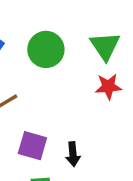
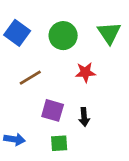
red star: (108, 87) -> (85, 72), moved

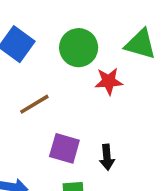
green triangle: (109, 33) -> (140, 44), turned -40
red star: (85, 72) -> (109, 81), moved

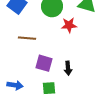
brown line: (34, 104) -> (27, 38), turned 36

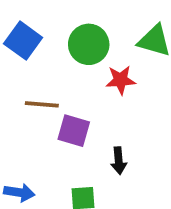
purple square: (44, 63) -> (74, 131), moved

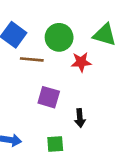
brown line: (42, 104) -> (32, 59), moved

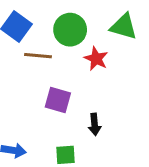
red star: (81, 62) -> (96, 59), turned 30

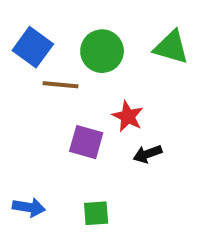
red star: (96, 59) -> (128, 116), moved
black arrow: (95, 124) -> (147, 154), moved, turned 75

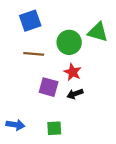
blue square: (33, 47) -> (30, 21), moved, turned 35
green circle: (102, 51) -> (69, 42), moved
black arrow: (147, 154) -> (75, 94), moved

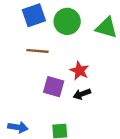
green circle: (69, 42) -> (67, 21), moved

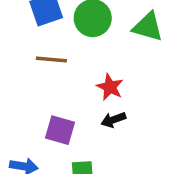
purple square: (54, 87) -> (60, 130), moved

